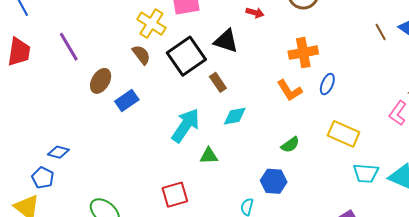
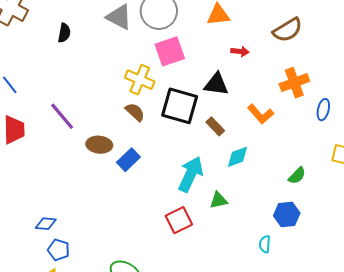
black square: (186, 56) -> (180, 106), turned -30
brown ellipse: (101, 81) -> (99, 145), turned 75
orange L-shape: (290, 90) -> (260, 114), moved
blue diamond: (58, 152) -> (46, 224), moved
red square: (175, 195) -> (179, 220), moved

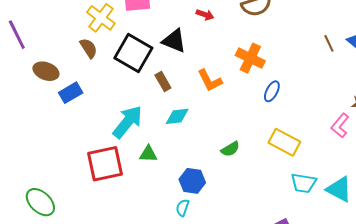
orange cross: (294, 83) -> (250, 58), turned 32
blue hexagon: (287, 214) -> (192, 181), moved
red square: (179, 220) -> (105, 164), size x1.4

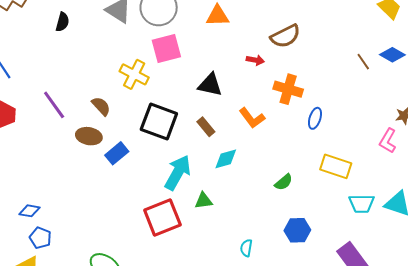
red arrow: (205, 15) -> (255, 60), moved
brown semicircle: (89, 48) -> (101, 106), moved
black square: (133, 53) -> (159, 121), moved
blue hexagon: (192, 181) -> (297, 230), moved

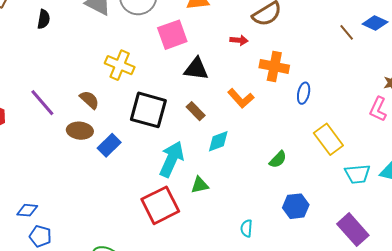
pink square: (166, 49) -> (172, 35), moved
yellow rectangle: (336, 166) -> (328, 139), turned 40

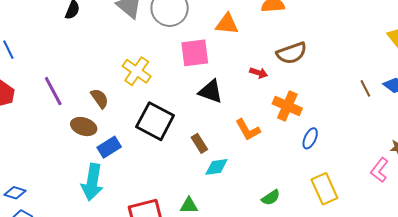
brown rectangle: (196, 111) -> (199, 143), moved
cyan arrow: (172, 159) -> (92, 182), moved, turned 153

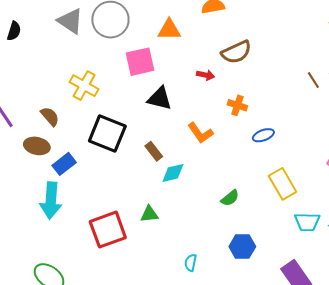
orange cross: (287, 106) -> (237, 105), size x0.7
blue ellipse: (310, 138) -> (263, 135), turned 50

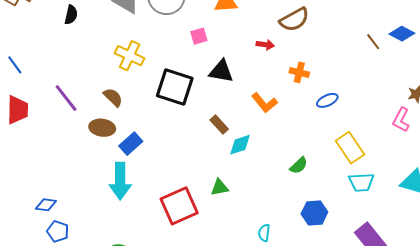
pink square: (140, 62) -> (199, 36), size x0.6
yellow cross: (84, 86) -> (130, 56), moved
black square: (107, 134) -> (175, 87), moved
cyan trapezoid: (307, 222) -> (361, 182), moved

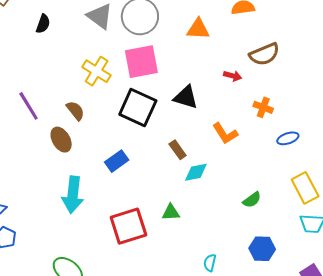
pink square: (199, 36) -> (141, 62), moved, size x2.0
brown ellipse: (102, 128) -> (61, 140), turned 45
blue rectangle: (131, 144) -> (117, 161), moved

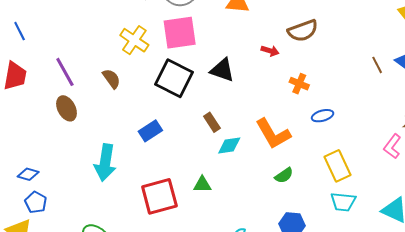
orange L-shape: (225, 133) -> (273, 134), moved, size x1.4
brown ellipse: (61, 140) -> (67, 108), moved

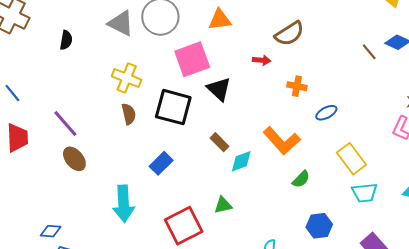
pink square: (180, 33) -> (192, 59), moved
black triangle: (222, 70) -> (219, 89), turned 36
brown semicircle: (111, 79) -> (129, 114), moved, turned 35

